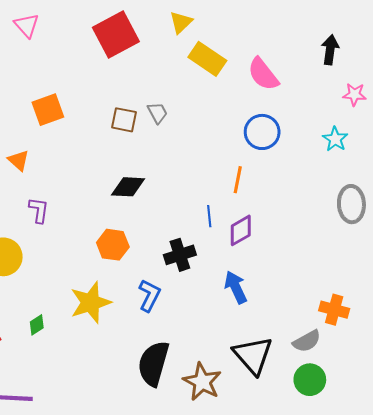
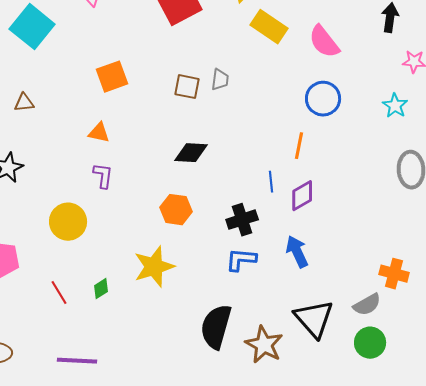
gray trapezoid: (158, 113) -> (220, 80), turned 35
orange triangle: (18, 160) -> (99, 133), moved, turned -30
blue L-shape: (149, 295) -> (241, 260), moved, turned -112

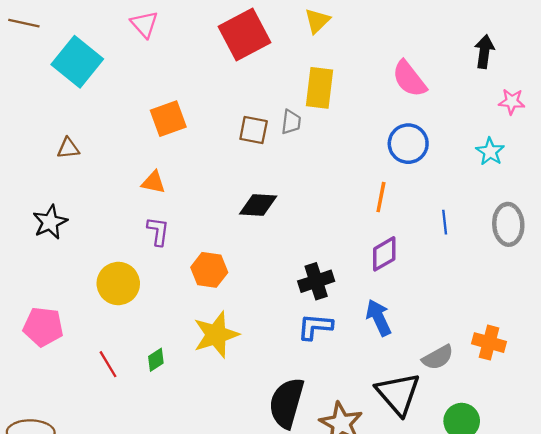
yellow rectangle: (269, 27) -> (320, 88), moved, turned 63
blue line: (271, 182) -> (445, 222), moved
orange hexagon: (176, 210) -> (209, 270), moved
gray semicircle: (367, 305) -> (438, 357), moved

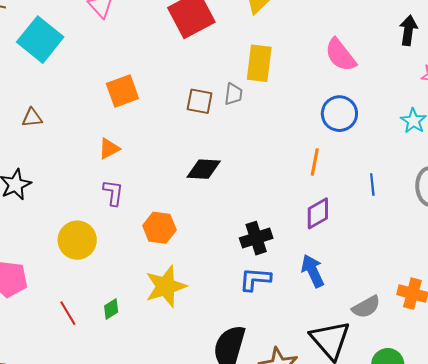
orange triangle: (154, 182) -> (109, 149), turned -40

